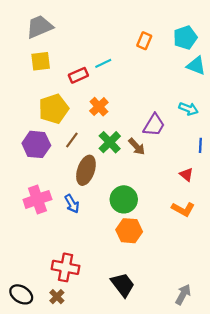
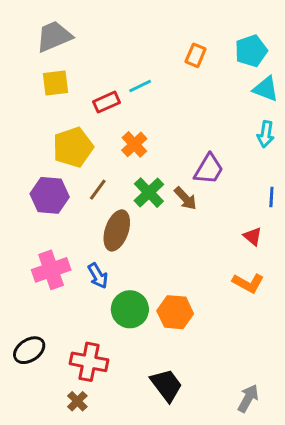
cyan arrow: (189, 109) -> (266, 134), moved, turned 78
green circle: (124, 199) -> (130, 309), moved
black ellipse: (21, 294) -> (29, 350), moved, turned -65

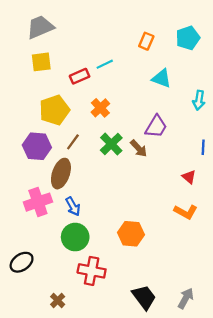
cyan triangle: (266, 89) -> (162, 78), moved
brown ellipse: (117, 230) -> (61, 174), moved
green circle: (130, 309) -> (75, 237), moved
red cross: (89, 362) -> (92, 271), moved
black trapezoid: (166, 385) -> (144, 297), moved

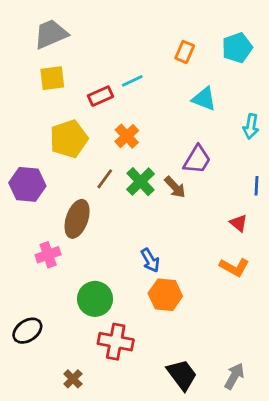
brown line: (73, 142) -> (105, 179), moved
purple hexagon: (37, 146) -> (27, 184), moved
pink cross: (38, 202) -> (48, 255), size x0.7
blue arrow: (73, 206) -> (150, 260), moved

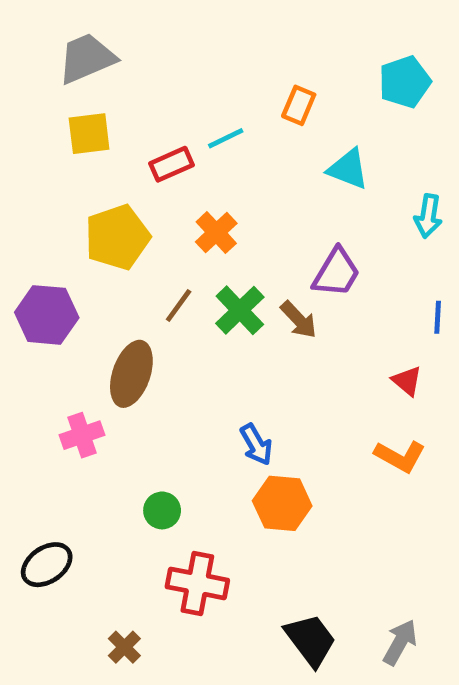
orange rectangle: (185, 52) -> (299, 105), moved
green circle: (95, 299) -> (162, 510), size x0.6

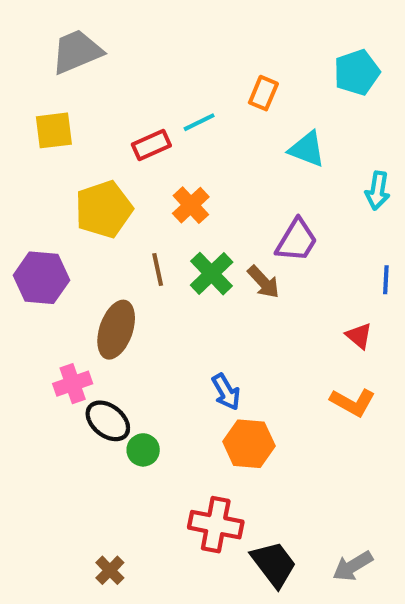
yellow square: (89, 134) -> (54, 130), moved
brown line: (179, 306) -> (158, 269), turned -48
black ellipse: (47, 565) -> (108, 421), moved, turned 72
red cross: (197, 583) -> (216, 525), moved
gray arrow: (400, 642) -> (353, 566), turned -150

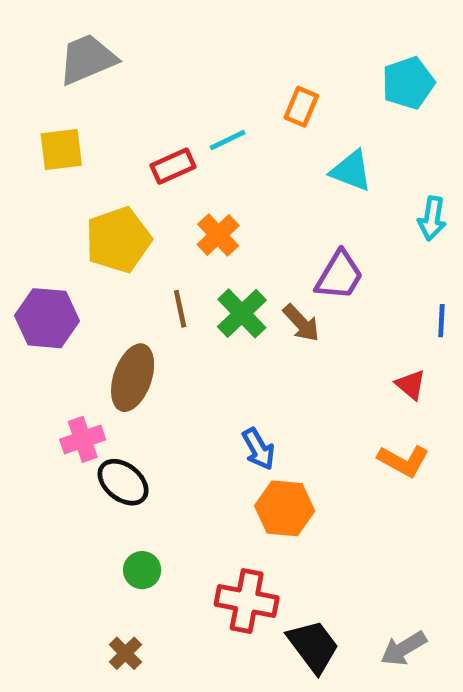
green circle: (143, 450) -> (142, 570), moved

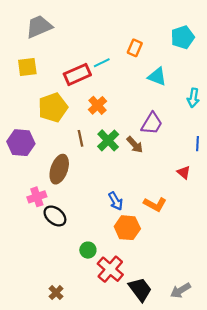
red rectangle: (173, 166) -> (77, 74), size x1.4
orange L-shape: (403, 461) -> (155, 204), moved
green circle: (142, 570) -> (88, 250), moved
red cross: (247, 601) -> (110, 269), turned 30

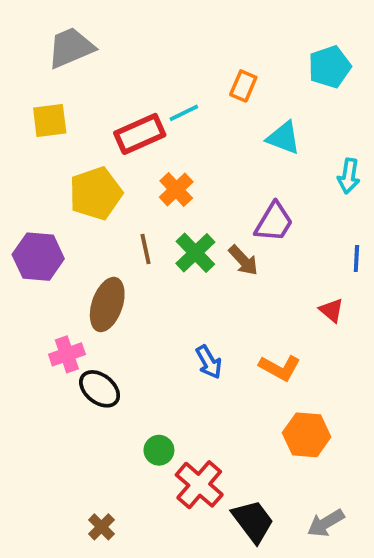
orange hexagon: (127, 228) -> (307, 435), moved

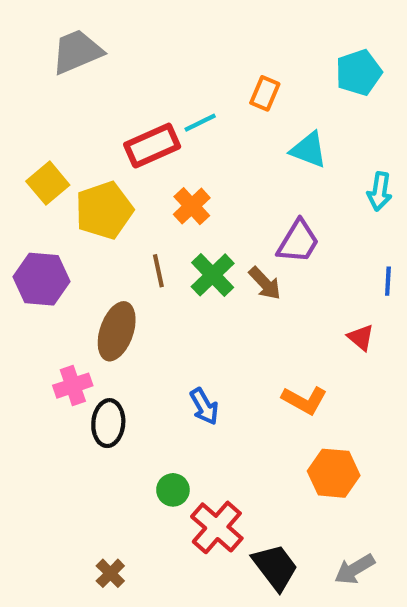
yellow square: (50, 120) -> (48, 183), moved, turned -33
blue arrow: (209, 362) -> (204, 406), moved
black ellipse: (100, 389) -> (108, 423), turned 57

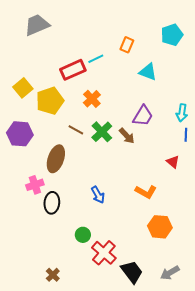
cyan arrow: (380, 191) -> (182, 113), moved
brown line: (158, 271) -> (76, 130), turned -49

